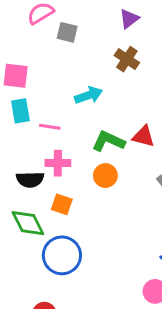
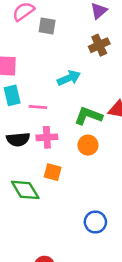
brown cross: (127, 59) -> (99, 45), turned 36
black semicircle: (30, 180) -> (18, 139), moved
blue circle: (62, 255) -> (95, 222), moved, size x0.7

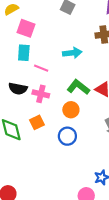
orange square: (53, 172) -> (37, 122), turned 32
blue circle: (95, 222) -> (67, 136), moved

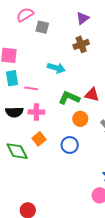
cyan arrow: (72, 53) -> (56, 68), turned 36
orange circle: (71, 110) -> (80, 119), moved

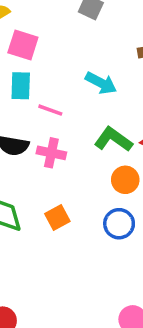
orange square: (39, 139) -> (57, 218), moved
blue circle: (70, 145) -> (119, 224), moved

